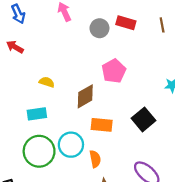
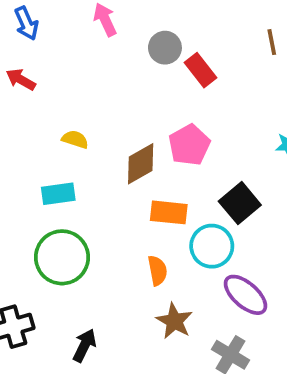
red rectangle: (126, 23) -> (201, 70), moved, turned 36
pink pentagon: (114, 71) -> (189, 145), moved
cyan circle: (71, 145) -> (212, 246), moved

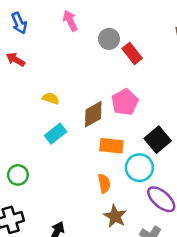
cyan rectangle: (58, 194) -> (56, 134), moved, turned -30
green circle: (62, 257) -> (18, 175), moved, size x0.6

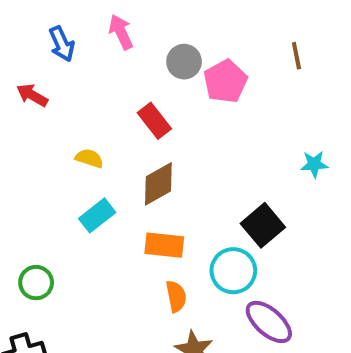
blue arrow: (19, 23) -> (62, 44), moved
red rectangle: (132, 53) -> (154, 121), moved
pink pentagon: (125, 102) -> (225, 81), moved
orange rectangle: (111, 146) -> (164, 245), moved

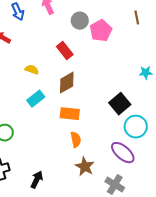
cyan circle: (233, 271) -> (136, 127), moved

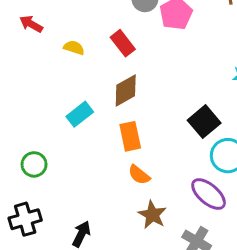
yellow semicircle: (32, 70) -> (74, 48), moved
orange rectangle: (70, 114) -> (130, 136), turned 72
orange semicircle: (76, 140) -> (139, 175), turned 140

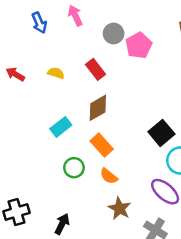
red arrow: (31, 24) -> (15, 74), moved
orange rectangle: (130, 136) -> (102, 145), turned -30
green circle: (34, 164) -> (74, 168), moved

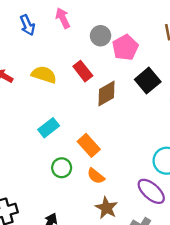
yellow semicircle: (56, 73) -> (44, 75), size x1.5
brown diamond: (98, 108) -> (106, 93), moved
black square: (161, 133) -> (148, 81), moved

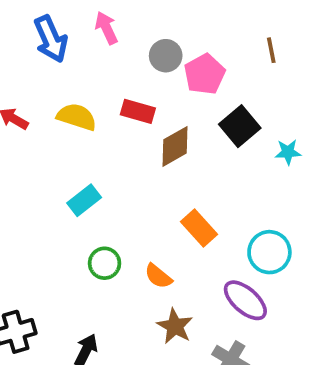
blue arrow: (27, 25) -> (51, 39), size x1.4
red rectangle: (83, 71) -> (138, 111), turned -36
orange rectangle: (89, 145) -> (199, 228), moved

